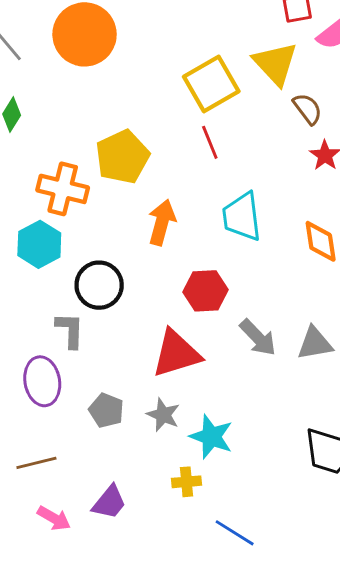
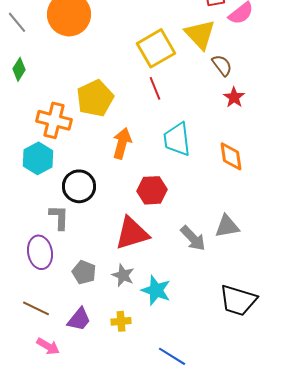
gray arrow: (258, 338) -> (193, 238), moved
brown line: (36, 463) -> (36, 308), turned 40
yellow cross: (187, 482) -> (121, 321), moved
purple trapezoid: (109, 502) -> (79, 319), moved

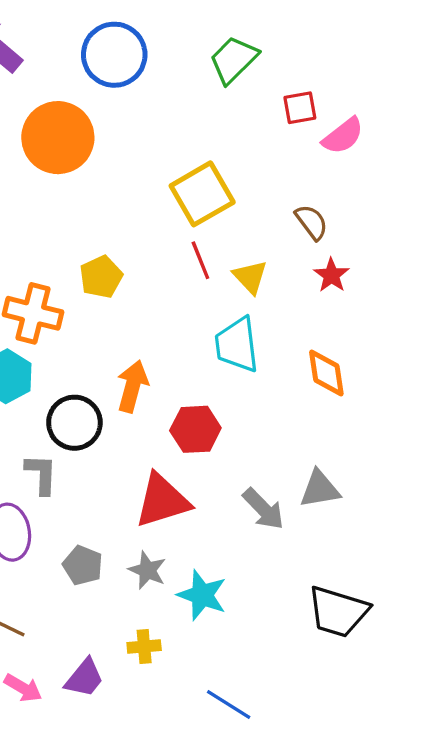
yellow triangle: (200, 34) -> (250, 277), moved, size x0.7
yellow pentagon: (95, 98) -> (101, 277), size x0.7
orange arrow: (122, 143) -> (132, 386), moved
purple trapezoid: (79, 319) -> (84, 678), moved

